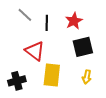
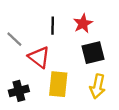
gray line: (25, 15) -> (14, 39), moved
yellow arrow: (87, 77) -> (98, 86), size x1.5

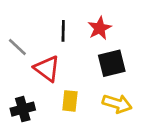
yellow rectangle: (58, 84) -> (70, 101), size x0.7
yellow arrow: (98, 86) -> (117, 104), turned -85

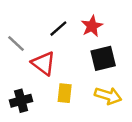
black line: (63, 31) -> (58, 29), turned 48

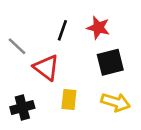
red star: (92, 26) -> (98, 28), turned -30
black line: (58, 29) -> (62, 30), turned -30

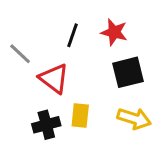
black cross: (22, 107) -> (46, 125), moved

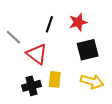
red star: (114, 32) -> (78, 22), turned -30

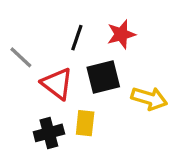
black square: (88, 50) -> (103, 77), moved
yellow arrow: (92, 82) -> (149, 98), moved

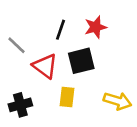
yellow arrow: (149, 98) -> (118, 101), moved
black cross: (49, 133) -> (20, 105), moved

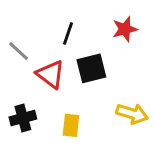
red star: (95, 27) -> (125, 29), moved
yellow rectangle: (67, 97) -> (71, 125), moved

